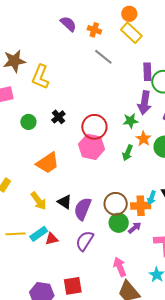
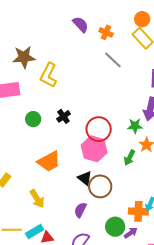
black triangle: (65, 202) -> (85, 178), moved
brown circle: (116, 204) -> (100, 186), moved
purple semicircle: (83, 209) -> (80, 210), size x0.7

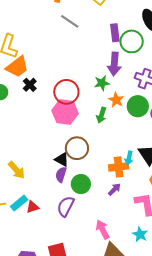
orange trapezoid: (49, 161) -> (17, 67), moved
black triangle: (85, 178) -> (62, 159), moved
green circle: (115, 227) -> (81, 184), moved

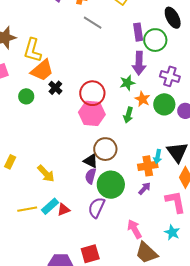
green circle: (81, 184) -> (111, 185), size x1.4

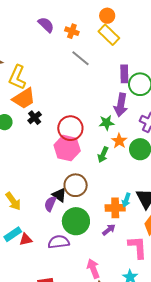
purple semicircle: (91, 176) -> (50, 204), moved
purple semicircle: (97, 208) -> (59, 242), turned 50

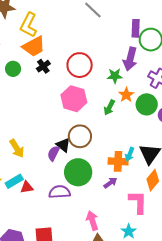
red circle: (70, 128) -> (80, 65), moved

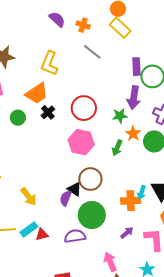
yellow L-shape: (29, 25) -> (49, 63), moved
purple arrow: (110, 183) -> (127, 233), moved

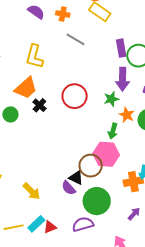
pink hexagon: (81, 142) -> (106, 154), moved
purple semicircle: (66, 198) -> (69, 188), turned -56

